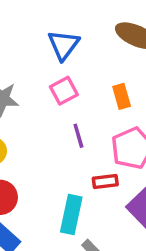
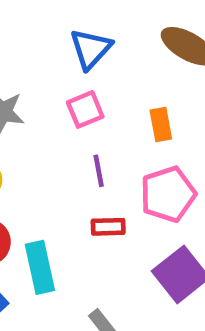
red rectangle: (105, 182) -> (108, 227), moved
cyan rectangle: (71, 214) -> (40, 267), moved, turned -30

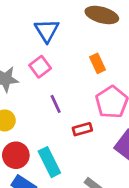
pink square: (85, 109) -> (40, 67), moved
purple line: (99, 171) -> (56, 104), moved

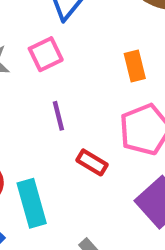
red rectangle: (82, 129) -> (92, 162), turned 36

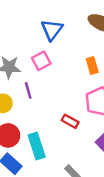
purple line: (58, 116) -> (28, 90), moved

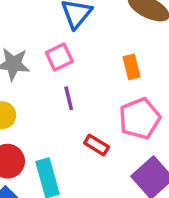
purple line: (28, 90) -> (69, 98), moved

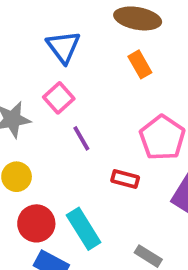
orange rectangle: (131, 67) -> (140, 64), moved

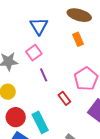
red rectangle: (125, 179) -> (64, 98), turned 32

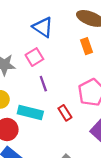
blue triangle: (39, 26) -> (43, 27), turned -30
cyan rectangle: (40, 122) -> (30, 112), moved, turned -55

